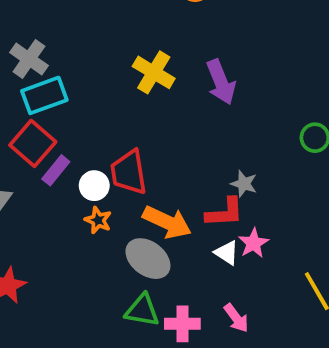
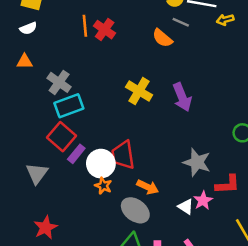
gray star: (244, 184) -> (197, 162), size x1.6
white circle: (94, 186) -> (101, 164), size x1.5
red L-shape: (225, 212) -> (228, 185), moved
orange arrow: (167, 222) -> (148, 187), size x0.7

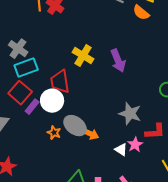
orange semicircle: (162, 38) -> (141, 13), moved
red trapezoid: (123, 155) -> (60, 82), moved
white circle: (101, 164) -> (52, 101), moved
gray ellipse: (135, 210) -> (75, 126), moved

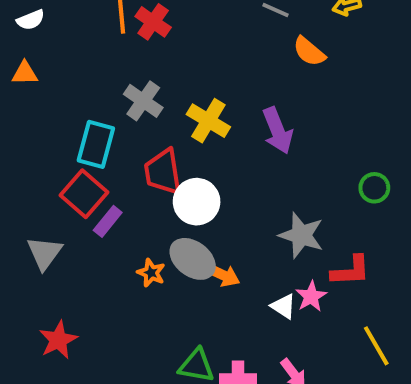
orange semicircle: (141, 13) -> (309, 51), moved
gray cross: (18, 49) -> (143, 101), moved
cyan rectangle: (26, 68) -> (96, 144), turned -55
white circle: (52, 101) -> (197, 202), moved

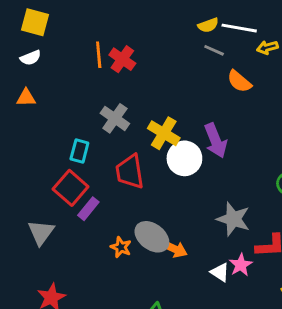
cyan rectangle: (96, 144) -> (79, 151), size x0.7
white circle: (197, 202) -> (184, 158), moved

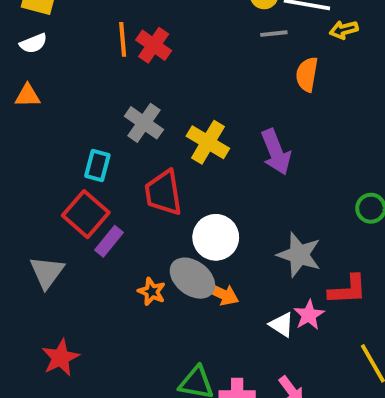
gray line: (214, 50) -> (274, 34), turned -30
orange semicircle: (239, 81) -> (307, 74), turned 60
white circle: (184, 158) -> (216, 237), moved

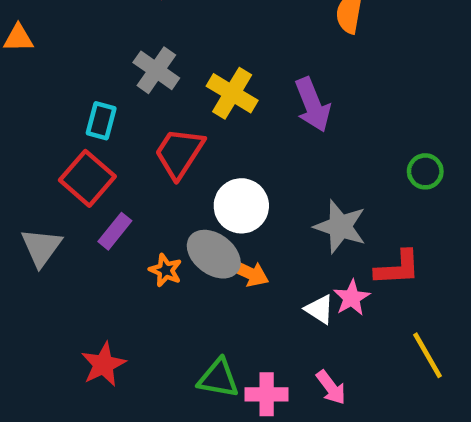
red trapezoid: (163, 193) -> (179, 153), turned 42
purple rectangle: (109, 241) -> (115, 231), moved
red star: (61, 358) -> (103, 364), moved

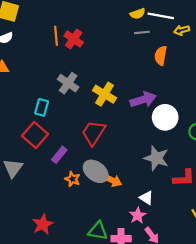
purple arrow: (313, 105) -> (143, 100), turned -85
red trapezoid: (179, 153) -> (93, 133), moved
white circle: (241, 206) -> (165, 117), moved
purple rectangle: (115, 231) -> (59, 155), moved
pink star: (352, 298) -> (138, 215), moved

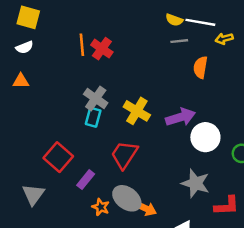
yellow semicircle: (138, 14) -> (174, 20), turned 40
cyan rectangle: (42, 107) -> (93, 117), moved

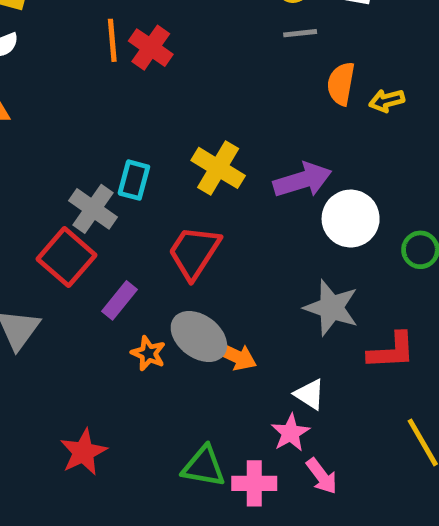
yellow arrow: (224, 39) -> (387, 101), moved
gray cross: (96, 98) -> (93, 209), moved

